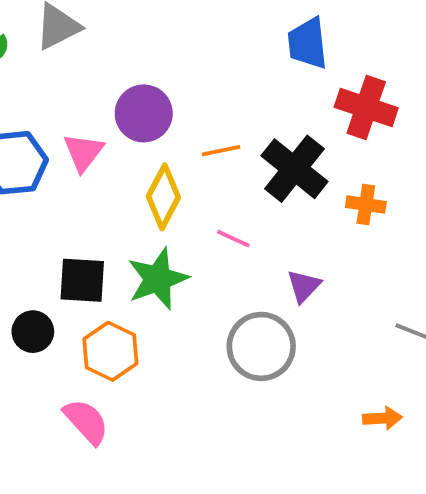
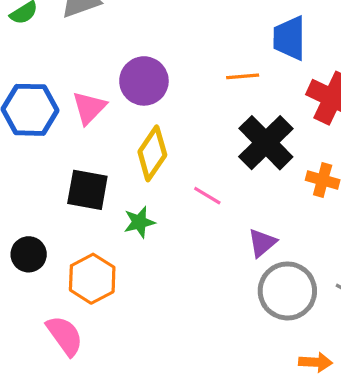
orange line: (221, 151) -> (243, 76), moved
green star: (158, 279) -> (139, 222), size x0.6
black square: (82, 280) -> (87, 190), moved
gray circle: (261, 346) -> (287, 291), moved

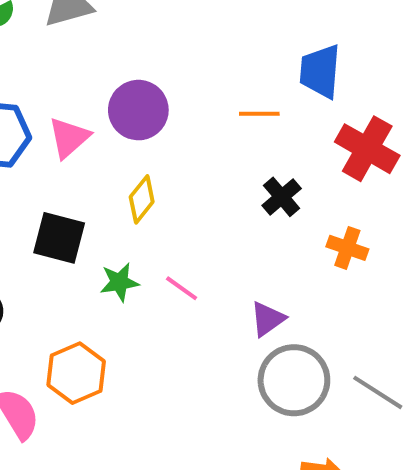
black cross: (266, 143) -> (282, 197), size x0.6
yellow diamond: (152, 153) -> (142, 199), size x0.7
pink line: (207, 196) -> (182, 288), moved
orange hexagon: (92, 279) -> (76, 373), moved

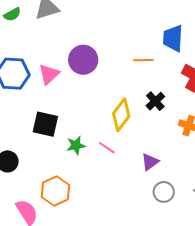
yellow diamond: (142, 199) -> (121, 115), moved, size x1.4
gray circle: (294, 380) -> (164, 192), size x0.6

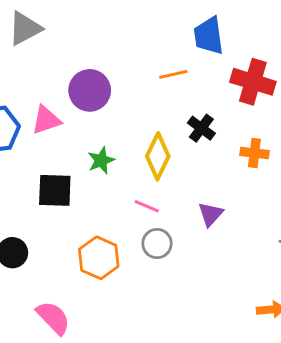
pink triangle: (49, 74) -> (46, 120), turned 35
green star: (76, 145) -> (101, 160), moved
orange hexagon: (55, 191) -> (99, 258), moved
gray circle: (164, 192) -> (157, 244), moved

